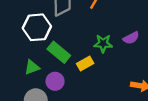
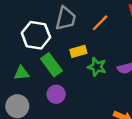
yellow rectangle: (85, 63) -> (78, 51), moved
purple circle: (55, 81) -> (56, 94), moved

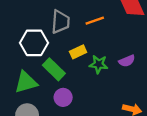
orange line: (100, 23) -> (95, 21), turned 36
green triangle: (22, 73) -> (26, 82), size x1.5

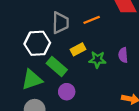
purple semicircle: (127, 61) -> (123, 55), turned 112

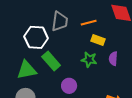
yellow rectangle: (78, 49) -> (98, 40), moved, turned 40
purple circle: (67, 92) -> (69, 86), moved

